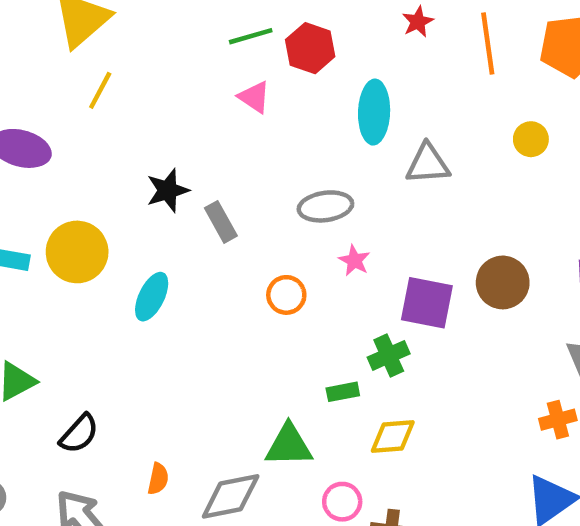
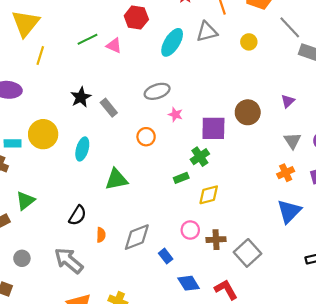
green line: (251, 36) -> (87, 39), moved
cyan ellipse: (374, 112) -> (172, 42), turned 40
gray triangle: (428, 164) -> (207, 32), moved
black semicircle: (79, 434) -> (78, 215), moved
green triangle: (289, 445) -> (116, 179), moved

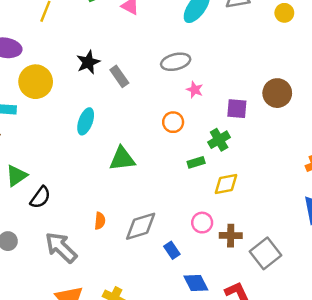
purple square: (213, 128) -> (237, 109), size x0.7
yellow circle: (43, 134) -> (36, 82), moved
orange circle: (146, 137) -> (173, 122), moved
black semicircle: (78, 215) -> (40, 197), moved

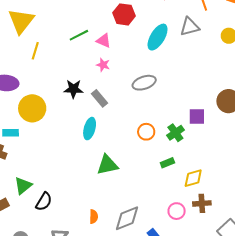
black star: (88, 62) -> (73, 89), turned 30
pink star: (195, 90) -> (103, 65), moved
cyan ellipse: (86, 121) -> (90, 129), moved
green cross: (219, 140) -> (175, 133), moved
brown cross: (231, 236) -> (202, 203), moved

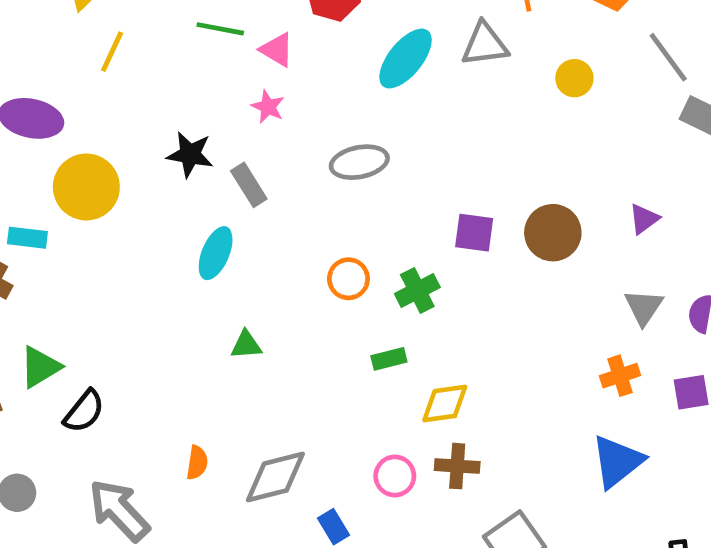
green line: (79, 35) -> (220, 29), turned 30
purple square: (197, 116) -> (474, 233), moved
green triangle: (107, 165) -> (246, 345), size x0.6

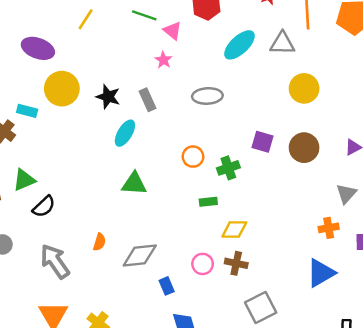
yellow circle: (574, 78) -> (304, 88), moved, size x1.5
black star: (190, 154) -> (108, 97), moved
green triangle: (246, 345) -> (134, 184), size x1.5

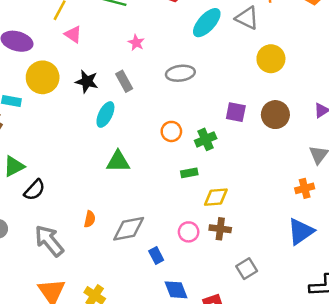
pink triangle: (172, 31) -> (73, 34), moved
gray triangle: (282, 43) -> (247, 18), turned 30
gray square: (261, 308) -> (247, 269), size x0.7

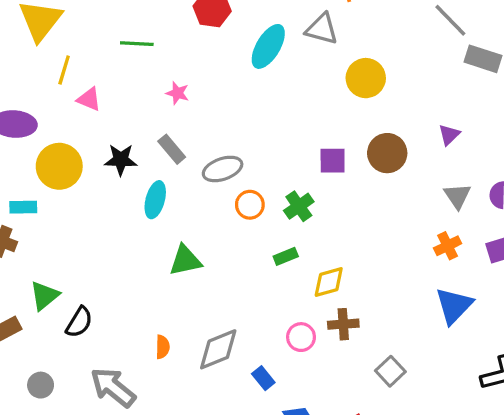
gray ellipse: (180, 73) -> (223, 169), moved

